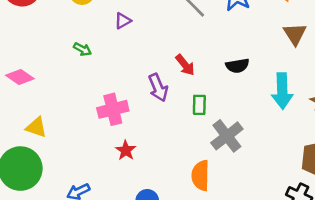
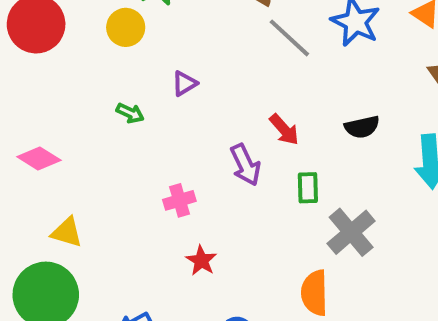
purple triangle: (123, 21) -> (184, 83), moved
pink cross: (113, 109) -> (179, 200), size x0.7

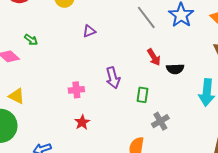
green arrow: (130, 113) -> (31, 40), moved
red arrow: (284, 130) -> (154, 57), moved
gray cross: (351, 232) -> (160, 121), size x0.7

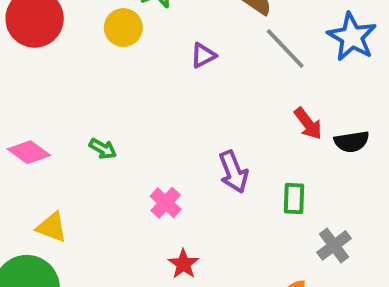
purple triangle: (89, 31) -> (203, 55), moved
green arrow: (31, 40) -> (103, 149), moved
pink cross: (76, 90) -> (166, 203), turned -35

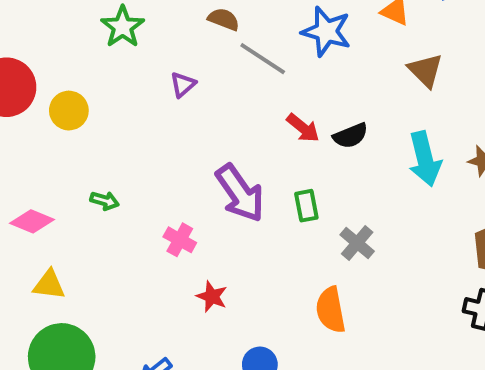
yellow circle: (123, 28) -> (69, 111), moved
purple arrow: (233, 172) -> (240, 193), size x1.4
yellow triangle: (52, 227) -> (49, 285), moved

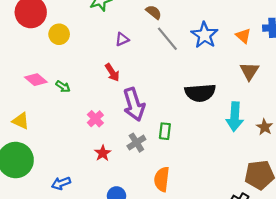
red arrow: (303, 128) -> (112, 72), moved
black semicircle: (350, 136) -> (200, 93), size x1.6
green rectangle: (306, 206) -> (165, 131), moved
pink diamond: (32, 221) -> (36, 80), moved
gray cross: (357, 243) -> (136, 143), moved

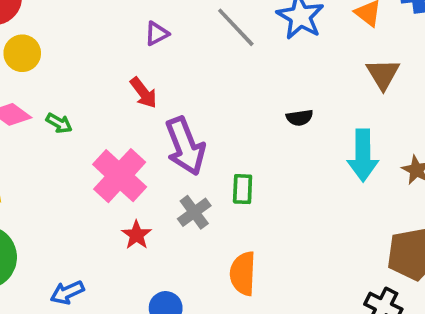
yellow circle: (59, 34) -> (22, 53), moved
black semicircle: (200, 93) -> (300, 118), size x0.5
pink cross: (95, 119) -> (120, 176), size x1.8

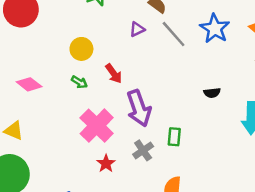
purple triangle: (157, 34) -> (137, 29), moved
yellow circle: (22, 53) -> (81, 49), moved
green arrow: (59, 123) -> (79, 82), moved

